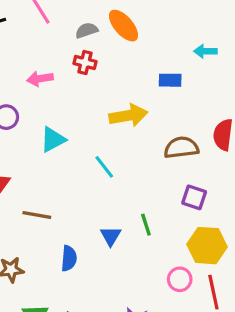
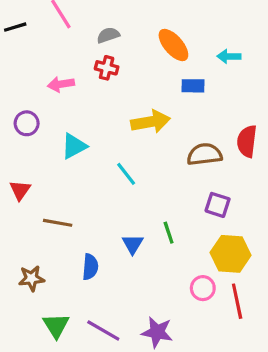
orange ellipse: (124, 26) -> (173, 45), moved

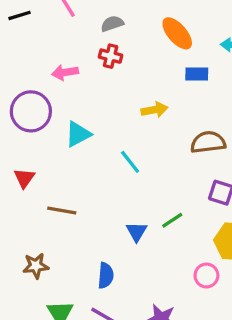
yellow arrow: (151, 122) -> (154, 110), size x0.7
purple circle: (27, 123) -> (31, 111), size x1.6
green line: (169, 233) -> (172, 220), turned 75
blue semicircle: (90, 267) -> (106, 276), moved

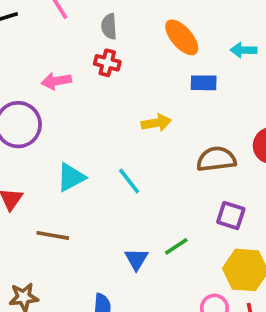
gray semicircle: (112, 24) -> (109, 26), turned -75
cyan triangle: (78, 134) -> (71, 177), moved

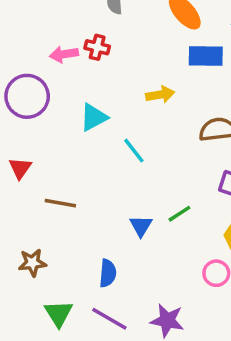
red cross: (107, 63) -> (97, 47), moved
blue rectangle: (204, 83) -> (206, 56), size x1.4
cyan triangle: (71, 177) -> (94, 117), moved

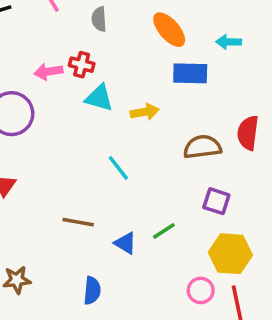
cyan triangle: (94, 117) -> (99, 98), moved, turned 44
brown line: (60, 203) -> (78, 222), moved
blue triangle: (141, 226) -> (125, 243), turned -30

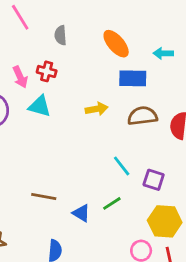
pink arrow: (48, 72) -> (20, 77), turned -105
cyan triangle: (99, 98) -> (40, 106), moved
brown semicircle: (202, 147) -> (142, 116), moved
cyan line: (118, 168) -> (122, 166), moved

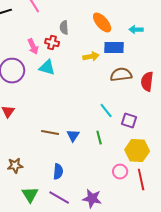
gray semicircle: (60, 35) -> (64, 28), moved
yellow arrow: (97, 109) -> (91, 57), moved
green line: (112, 203) -> (99, 138), turned -72
blue triangle: (81, 213) -> (73, 136), moved, turned 32

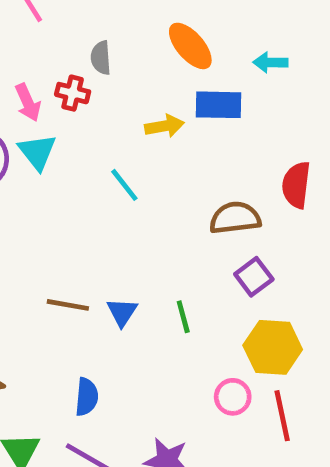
cyan triangle: (47, 68) -> (37, 152), moved, turned 36
brown semicircle: (121, 75) -> (235, 218), moved
cyan line: (106, 111) -> (124, 185), moved
purple square: (129, 121) -> (254, 277), turned 35

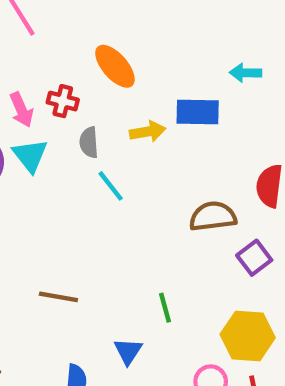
orange ellipse: (190, 46) -> (115, 66), moved
gray semicircle: (101, 58) -> (89, 142), moved
purple square: (254, 277) -> (254, 258), moved
blue triangle: (122, 312) -> (128, 351), moved

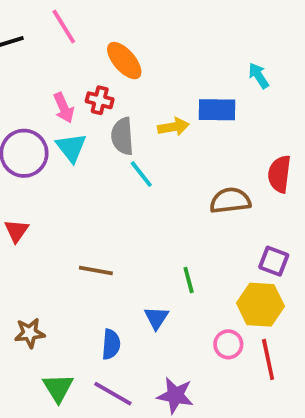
orange ellipse: (115, 66) -> (124, 61), moved
cyan arrow: (245, 73) -> (259, 76), turned 56
gray semicircle: (89, 142) -> (122, 136), size x1.4
purple square: (254, 258) -> (274, 261), moved, turned -32

